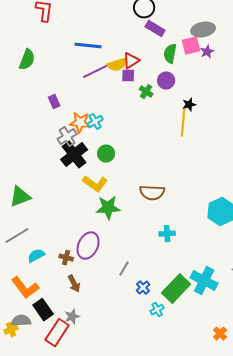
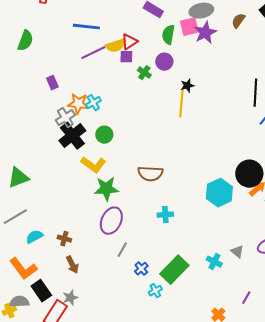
purple star: (207, 52) -> (205, 33), size x1.6
purple ellipse: (88, 246) -> (111, 221), moved
cyan cross: (204, 281) -> (214, 262), moved, size x0.6

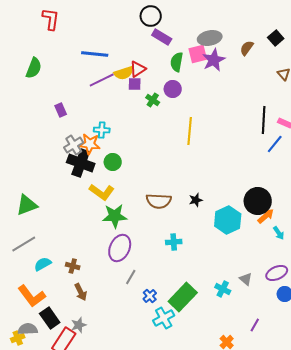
black star: (187, 86) -> (196, 200), moved
cyan cross: (93, 103) -> (102, 130), turned 35
orange star: (78, 104) -> (90, 144), moved
black cross: (72, 136) -> (81, 163), turned -32
cyan cross: (155, 291) -> (164, 318), size x1.5

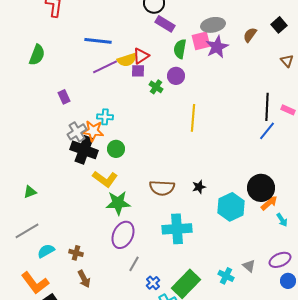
blue line: (275, 144) -> (267, 131), moved
green triangle: (27, 205) -> (30, 192), size x0.6
cyan cross: (174, 242) -> (177, 229), size x1.8

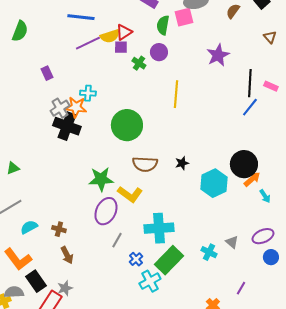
purple star: (217, 47) -> (218, 55), moved
green circle: (116, 149) -> (127, 125), moved, size x1.8
yellow L-shape: (105, 179) -> (130, 194), moved
cyan cross: (177, 229) -> (159, 228), moved

